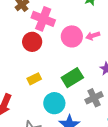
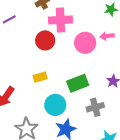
pink cross: (43, 19) -> (60, 20), turned -35
pink arrow: (93, 36) -> (107, 36), moved

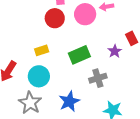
red circle: (45, 40) -> (55, 18), moved
cyan circle: (55, 105) -> (39, 76), moved

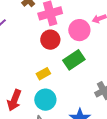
green rectangle: (79, 55) -> (74, 60), moved

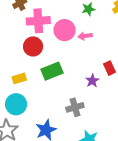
pink circle: (79, 30) -> (65, 30), moved

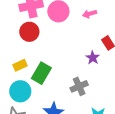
pink arrow: (85, 36) -> (90, 14), moved
green rectangle: (52, 71) -> (41, 73), moved, turned -30

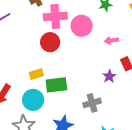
pink arrow: (90, 14) -> (111, 40), moved
green rectangle: (41, 73) -> (56, 85), turned 45

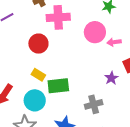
pink circle: (82, 26) -> (95, 32), moved
red circle: (50, 42) -> (38, 44), moved
yellow rectangle: (36, 74) -> (38, 75), turned 48

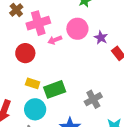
pink arrow: (114, 42) -> (55, 40), moved
purple star: (111, 78) -> (101, 38), moved

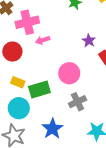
pink circle: (77, 29) -> (69, 73), moved

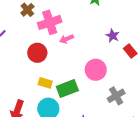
gray cross: (77, 102) -> (116, 96), moved

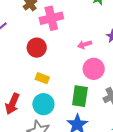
pink arrow: (66, 39) -> (85, 45), moved
green rectangle: (67, 88) -> (80, 96), moved, turned -65

